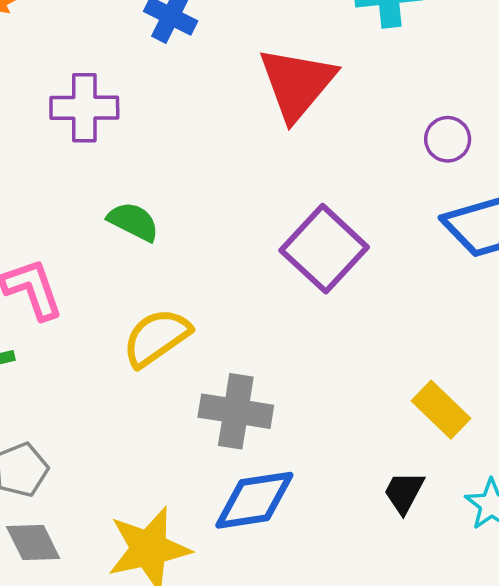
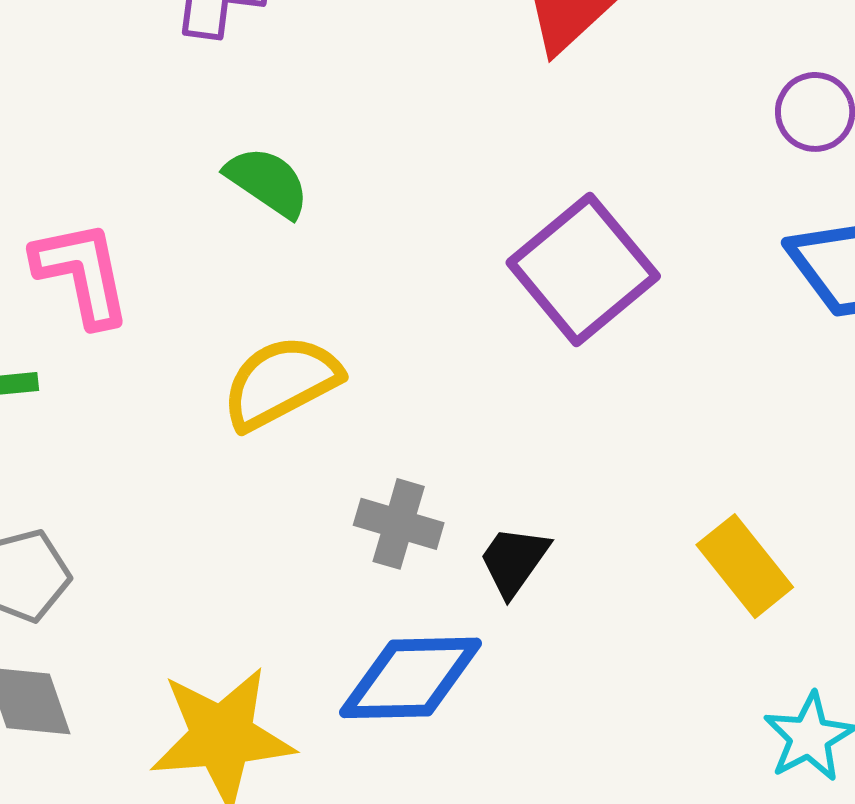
gray cross: (236, 411) -> (399, 524), size x0.7
black trapezoid: (404, 492) -> (514, 561), moved

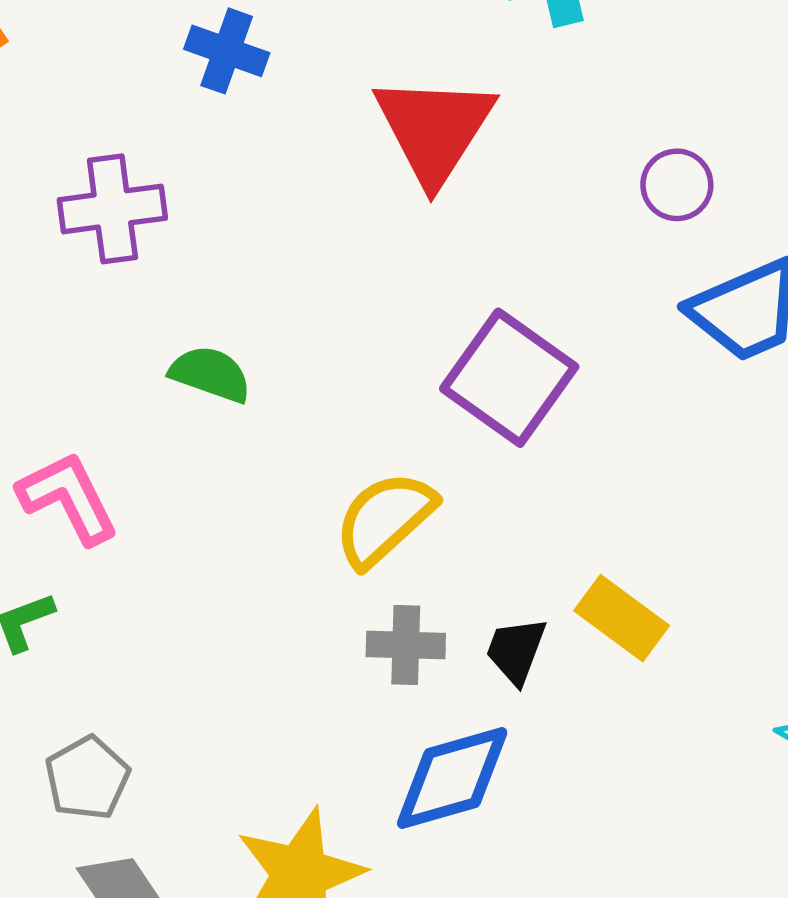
yellow semicircle: (281, 382) -> (385, 519), moved
yellow rectangle: (745, 566) -> (622, 618), moved

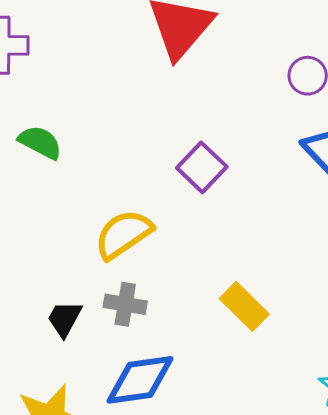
purple square: (509, 378) -> (202, 167), size x0.7
black trapezoid: (516, 651) -> (64, 319), moved

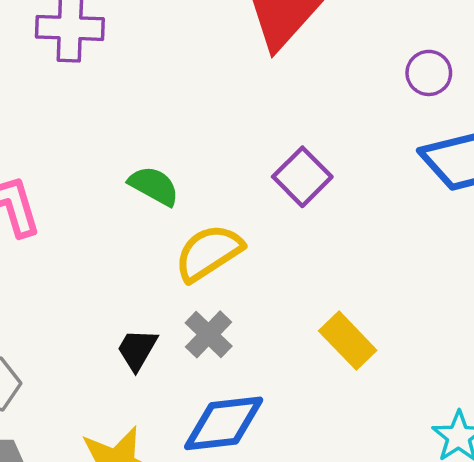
green semicircle: (40, 142) -> (154, 186), moved
gray cross: (125, 304) -> (209, 334), turned 33

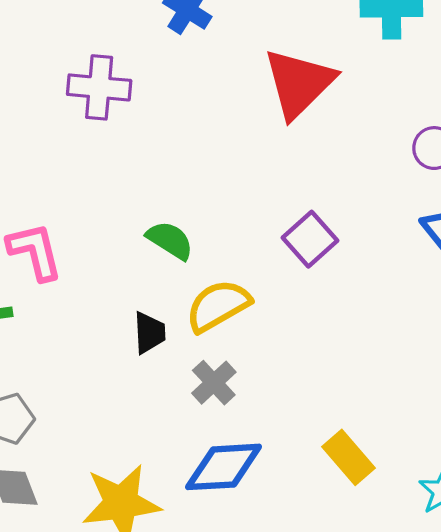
yellow rectangle: (348, 341) -> (349, 457), moved
black trapezoid: (137, 350) -> (149, 333), moved, turned 144

